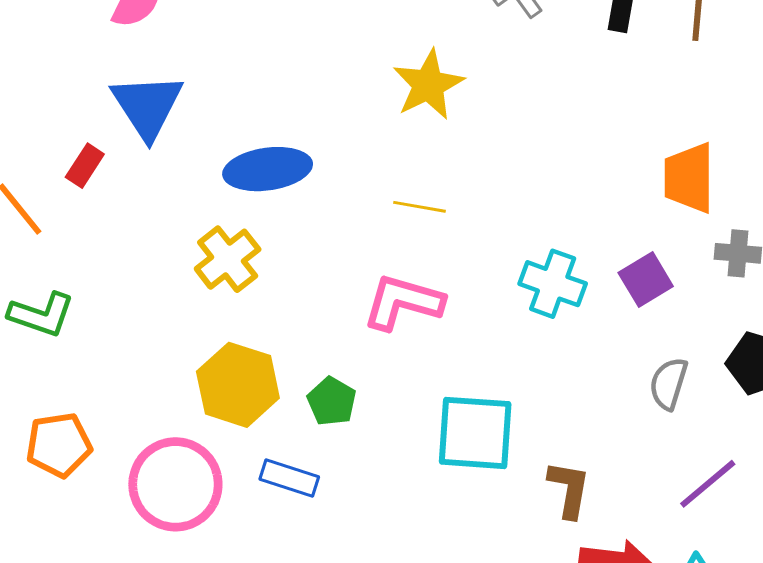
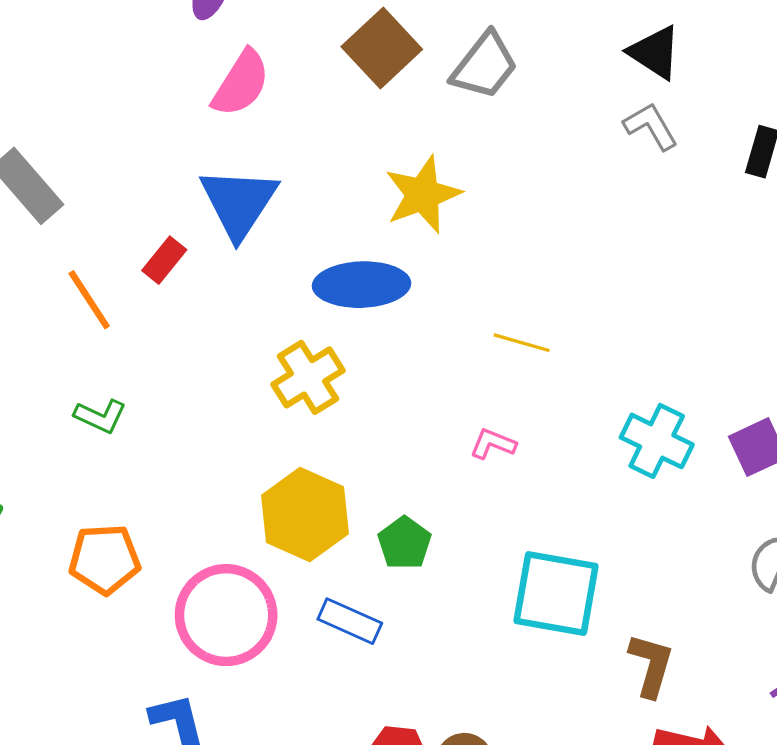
yellow star: (428, 85) -> (423, 195), moved
pink L-shape: (403, 302) -> (493, 444), size x0.5
green L-shape: (41, 315) -> (100, 416), size x0.7

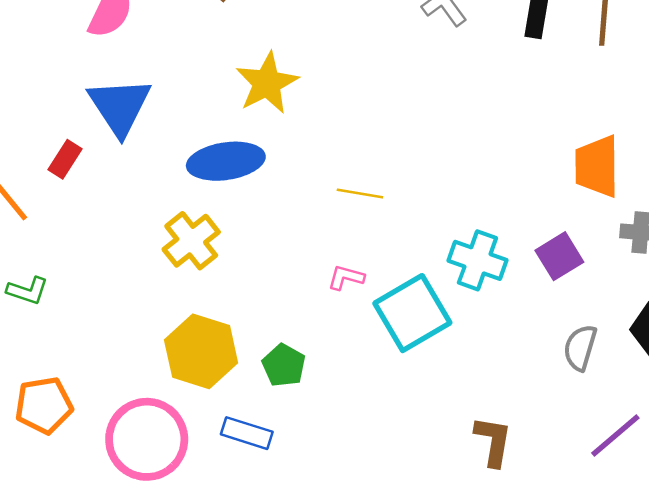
cyan square: (556, 593) -> (412, 313), moved, turned -34

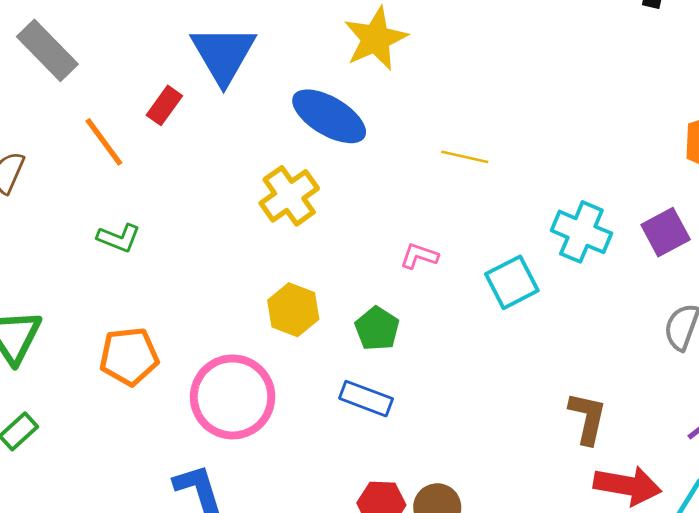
blue ellipse: (226, 161) -> (329, 116), turned 36
pink L-shape: (346, 277) -> (419, 256), moved
cyan square: (412, 313) -> (512, 282), size x0.7
yellow hexagon: (201, 351) -> (293, 310), size x0.7
blue rectangle: (247, 433) -> (366, 399), moved

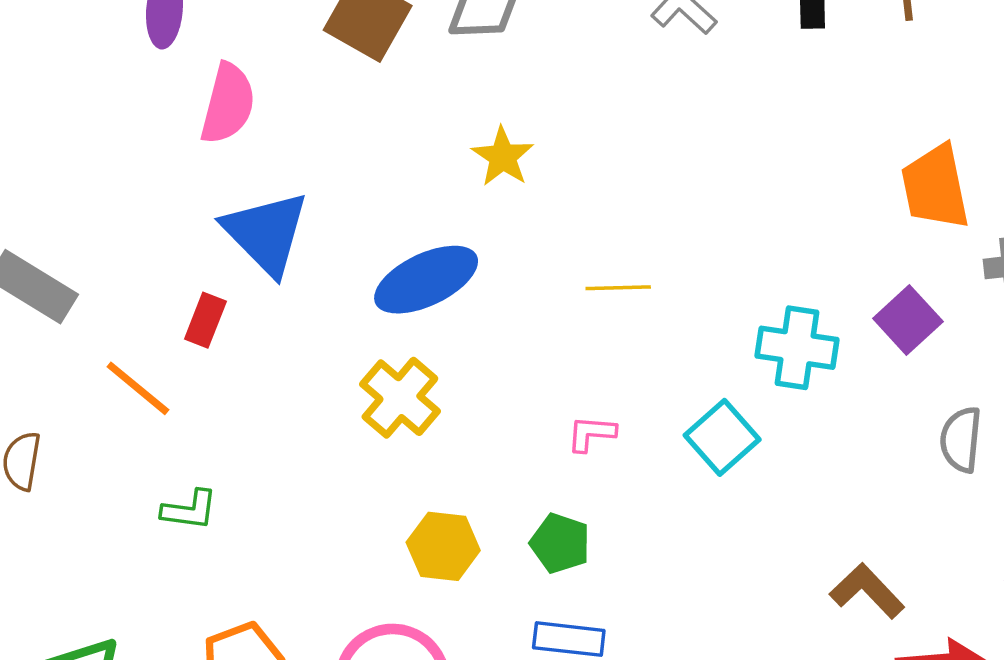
yellow star: (376, 39) -> (503, 157), moved, size x0.7
blue ellipse: (329, 116) -> (426, 280), turned -42
brown L-shape: (588, 418) -> (867, 591), turned -42

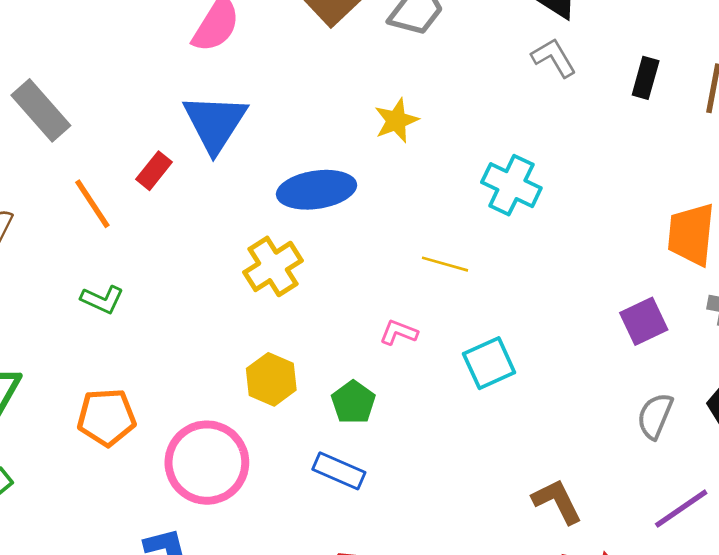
yellow line: (618, 288) -> (445, 264), moved
cyan cross: (797, 348) -> (511, 185), moved

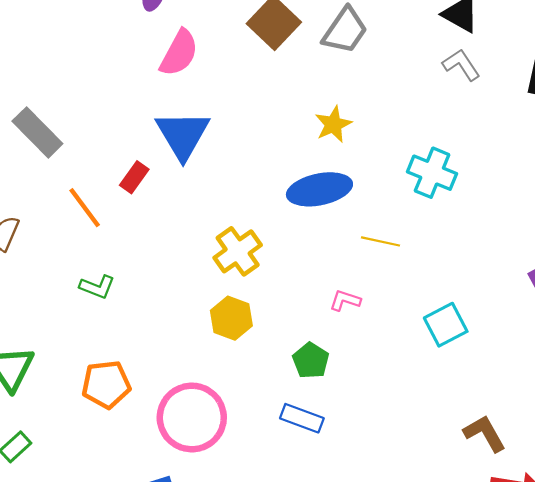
blue ellipse: (317, 190) -> (319, 189), moved
cyan square: (489, 363) -> (446, 325), moved
yellow hexagon: (271, 379) -> (231, 318), moved

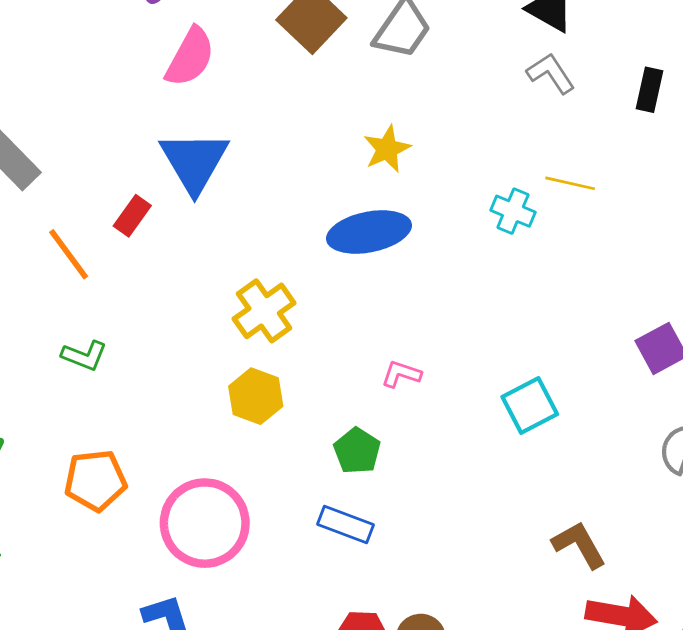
cyan cross: (432, 173) -> (513, 211), size x0.7
yellow line: (380, 241) -> (570, 183), moved

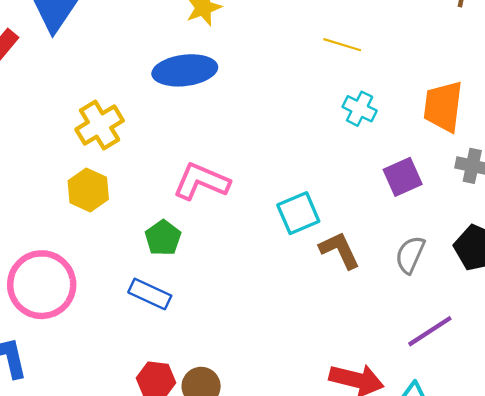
cyan cross: (513, 211) -> (360, 109), moved
pink L-shape: (401, 374) -> (201, 181), size x1.8
brown L-shape: (579, 545) -> (340, 250), moved

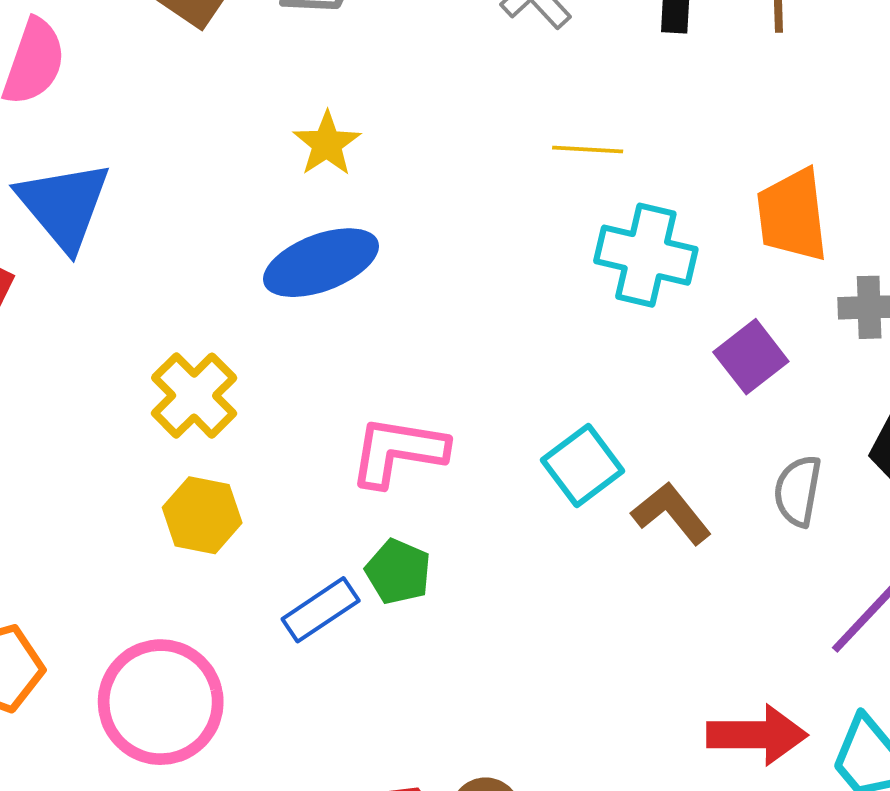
cyan cross: (360, 109) -> (646, 255), size x1.6
green pentagon: (163, 238) -> (398, 572), moved
blue rectangle: (150, 294) -> (321, 610), moved, turned -45

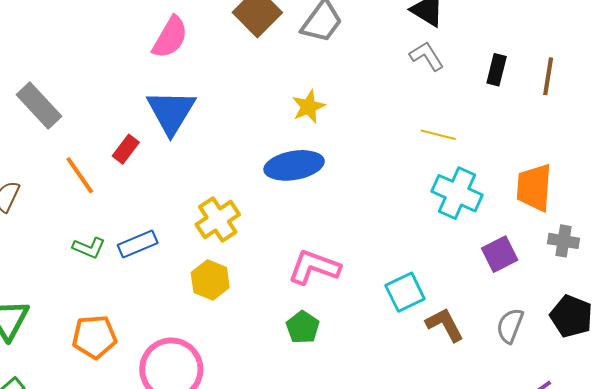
blue rectangle: (321, 610) -> (138, 244), moved

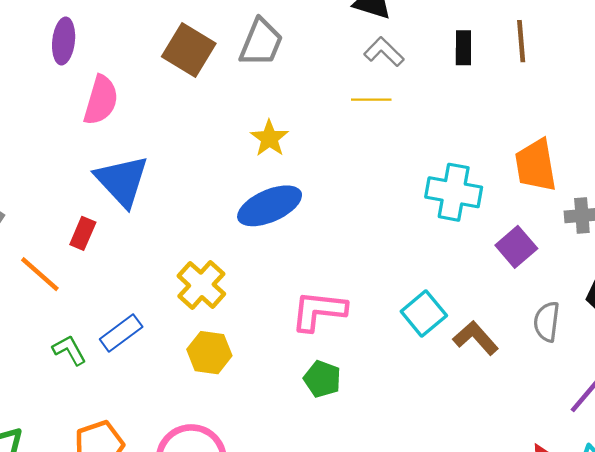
yellow line: (438, 135) -> (371, 100), moved
green L-shape: (89, 248) -> (69, 350), turned -128

